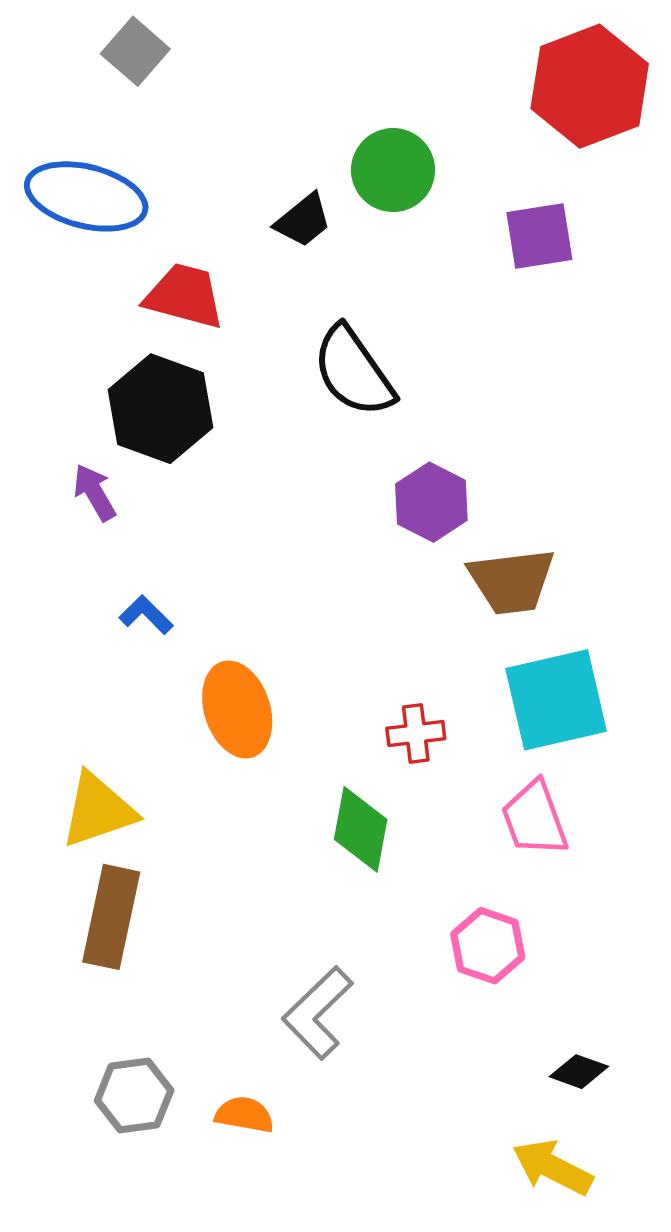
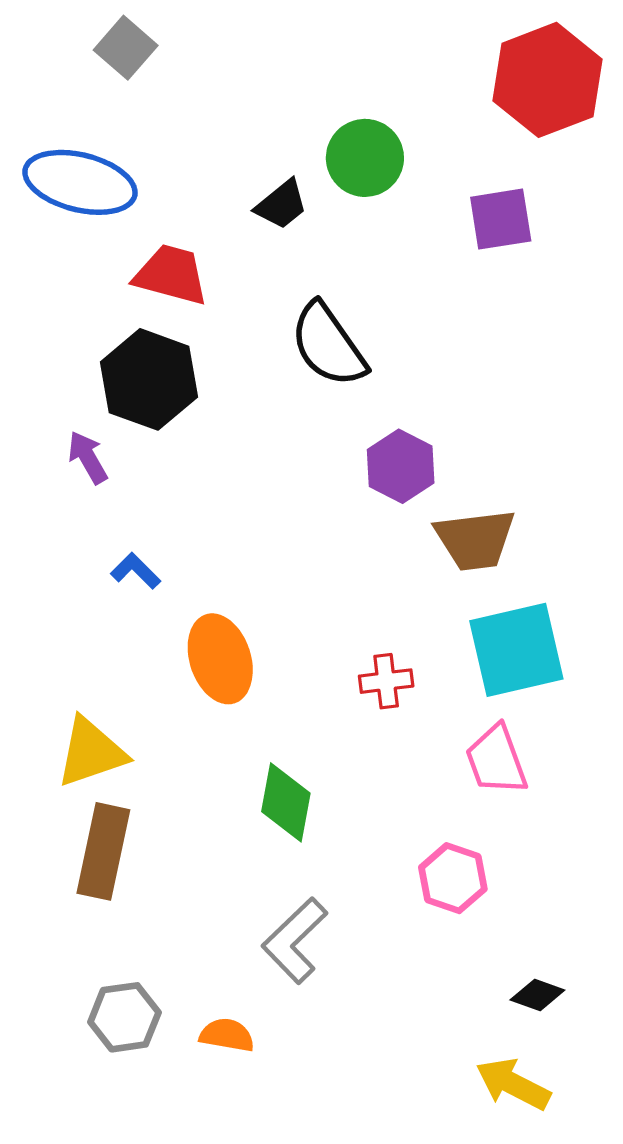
green diamond: (361, 829) -> (286, 802), moved

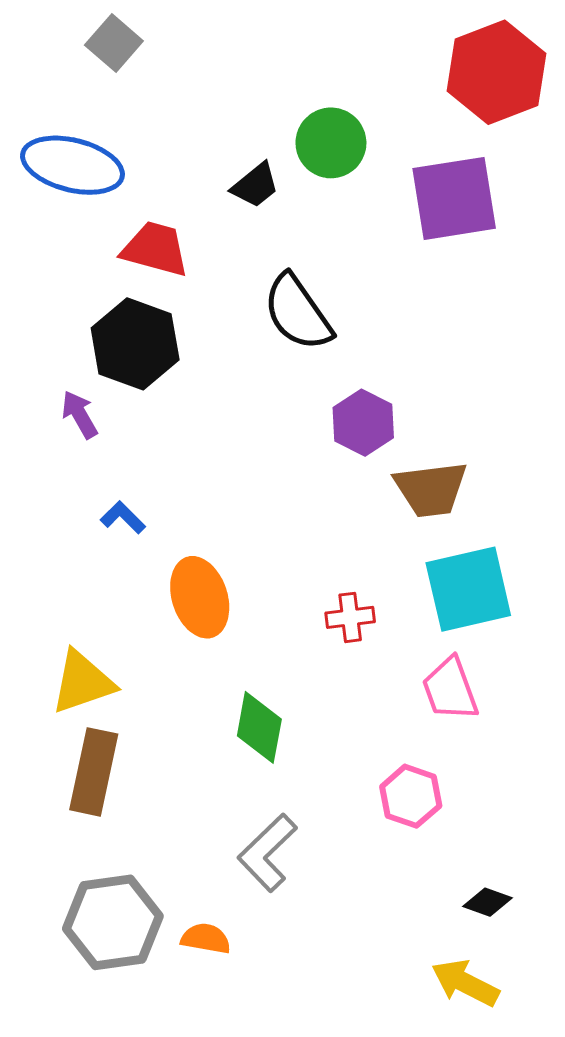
purple square: (501, 219) -> (454, 198), size x1.5
gray hexagon: (124, 1017) -> (113, 922), size x1.5

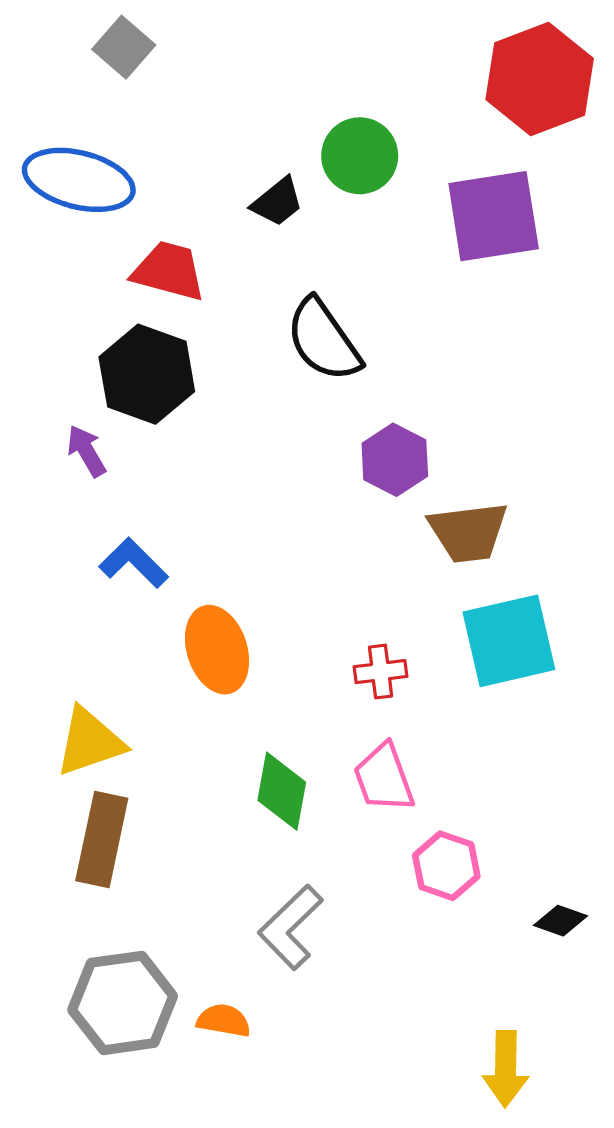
blue L-shape: (123, 517) -> (134, 563), size x1.4
pink trapezoid: (450, 689) -> (384, 778), moved
black diamond: (487, 902) -> (560, 921), moved
yellow arrow: (465, 983) -> (506, 1069), turned -116

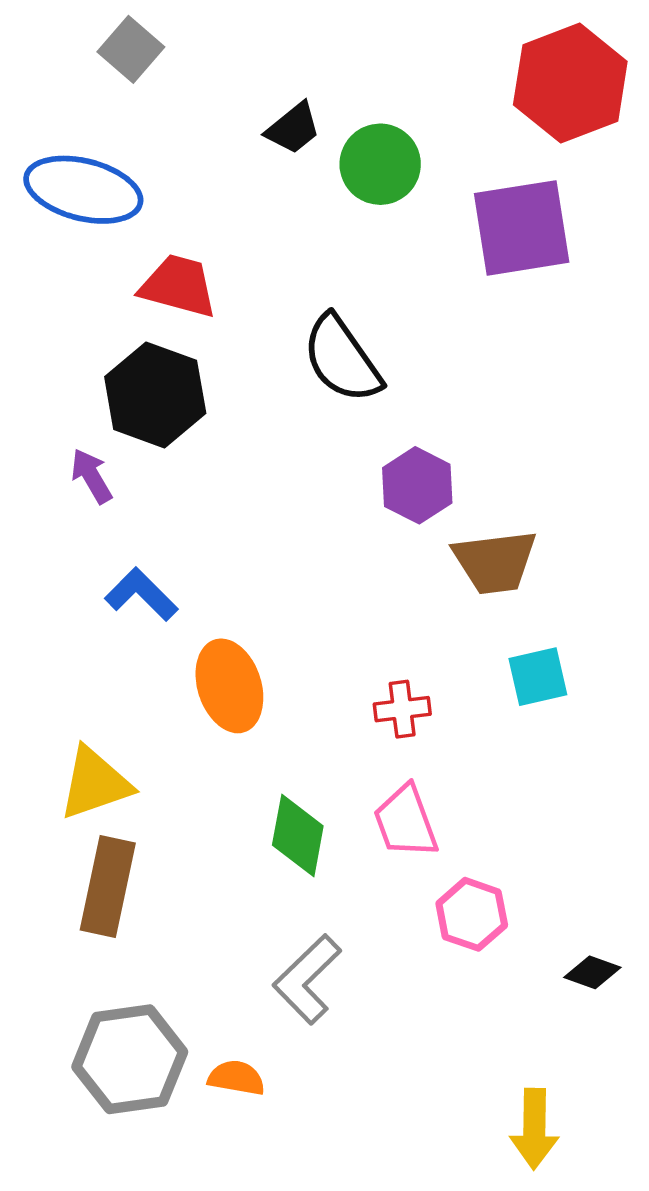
black trapezoid: (277, 202) -> (293, 128), moved
cyan square: (509, 641) -> (538, 677), size x0.6

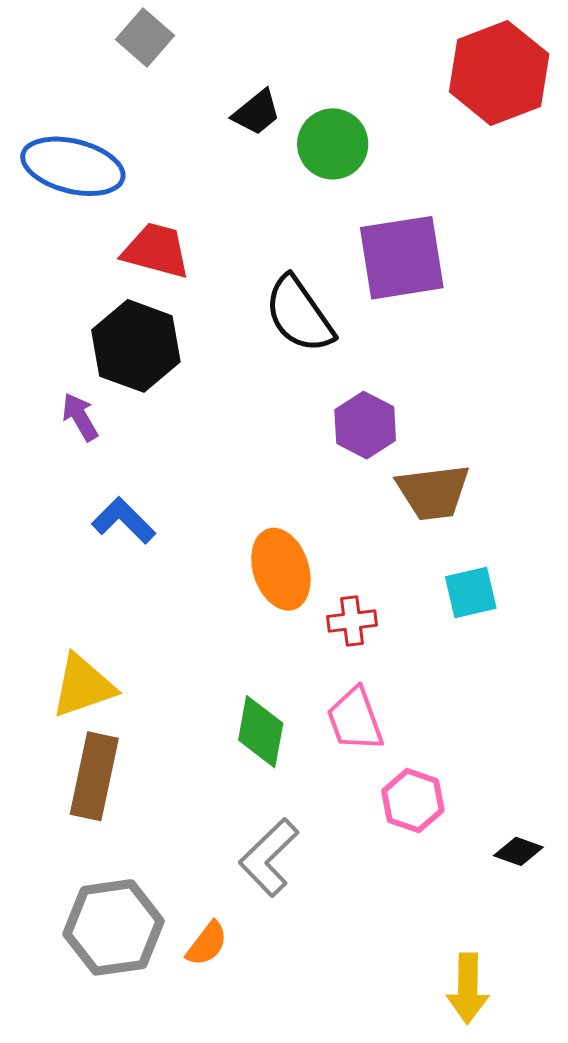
gray square: (131, 49) -> (145, 37), moved
purple square: (522, 228) -> (402, 258), moved
orange ellipse: (229, 686) -> (281, 569), moved
orange semicircle: (236, 1078) -> (207, 944), turned 117

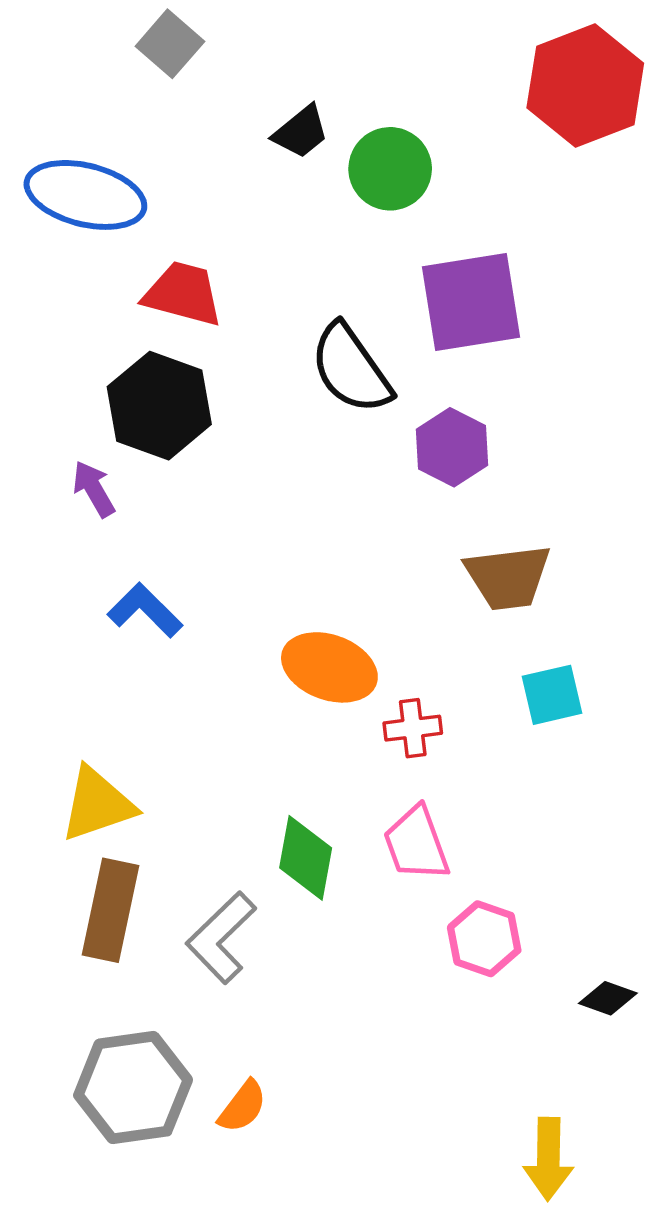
purple hexagon: (365, 425) -> (452, 447), moved
orange ellipse: (281, 569) -> (329, 667), turned -52
gray L-shape: (269, 857) -> (221, 938), moved

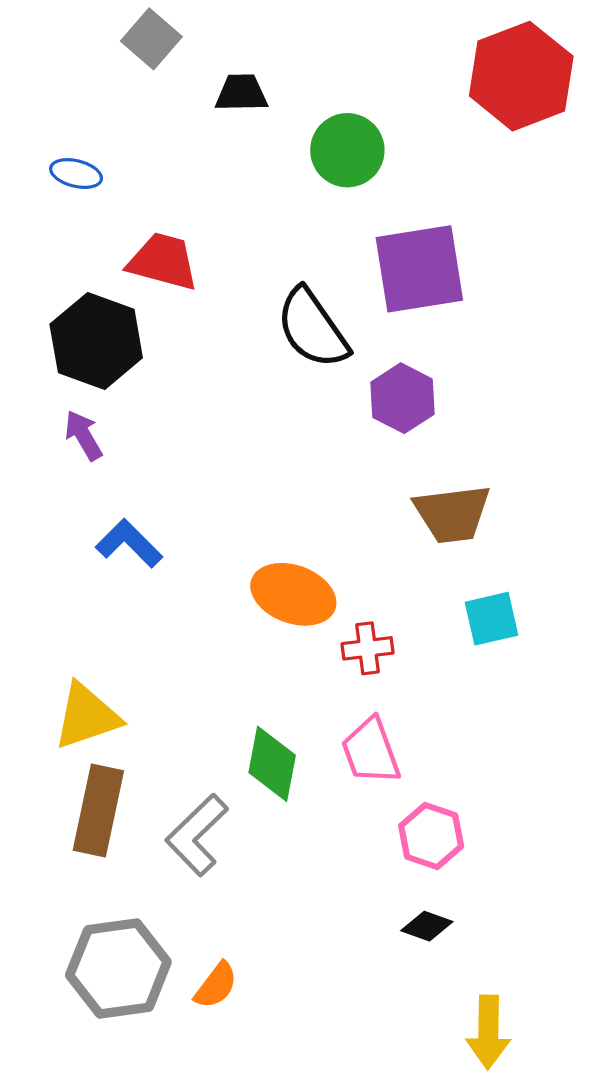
black trapezoid: (301, 132) -> (241, 93), moved, turned -142
blue ellipse: (85, 195) -> (76, 174), size x0.5
black hexagon: (159, 406) -> (96, 341), moved
black diamond: (608, 998) -> (427, 926), moved

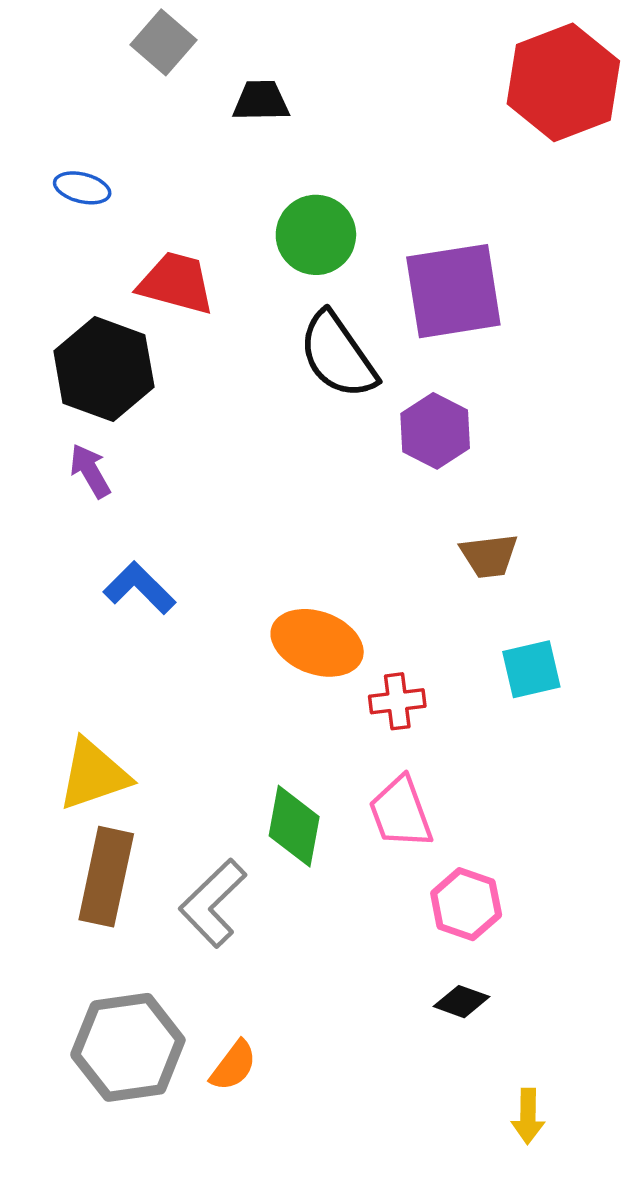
green circle: (347, 150) -> (316, 235), moved
brown trapezoid: (452, 514) -> (489, 556), size x0.7
yellow arrow: (488, 1032) -> (528, 1116), size x0.7

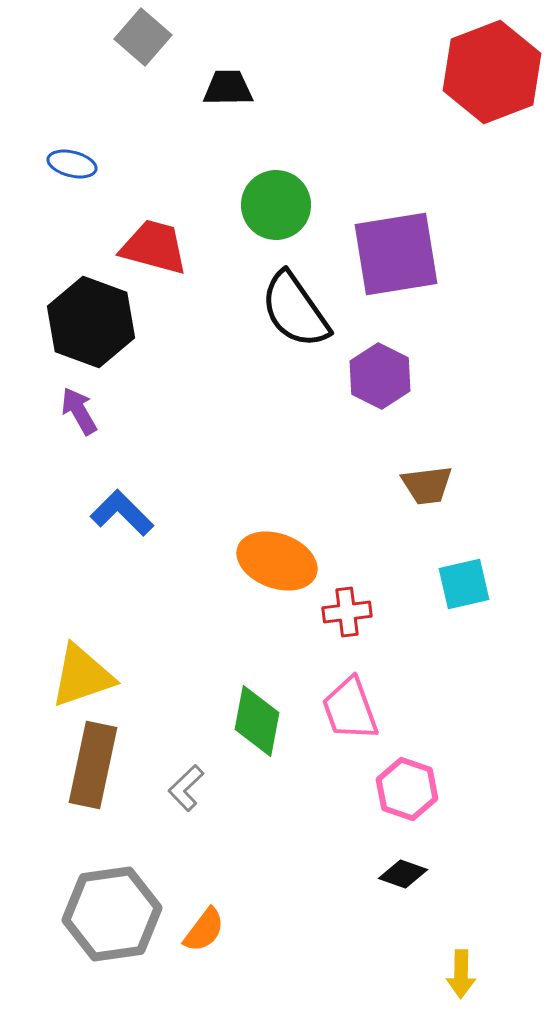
gray L-shape: (213, 903) -> (186, 788), size x0.6

